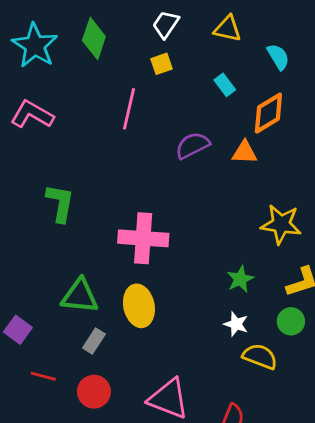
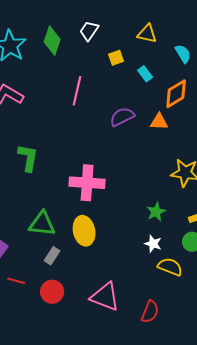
white trapezoid: (166, 24) -> (89, 31), moved
yellow square: (161, 64) -> (116, 58), moved

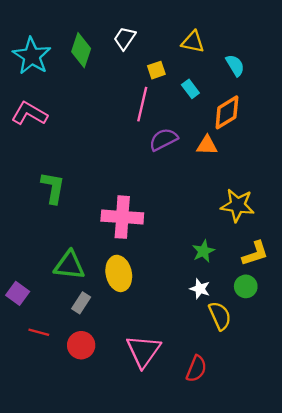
pink line: (77, 91) -> (142, 104), moved
yellow semicircle: (170, 267) -> (220, 316), turned 45
pink triangle: (105, 297) -> (143, 351), turned 44

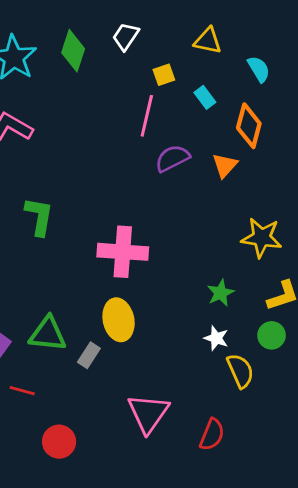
orange diamond: (227, 112) -> (249, 126), turned -44
orange triangle: (207, 145) -> (225, 165), turned -50
green triangle: (69, 265) -> (48, 334), moved
gray rectangle: (81, 303) -> (89, 355), moved
red circle: (81, 345) -> (59, 442), moved

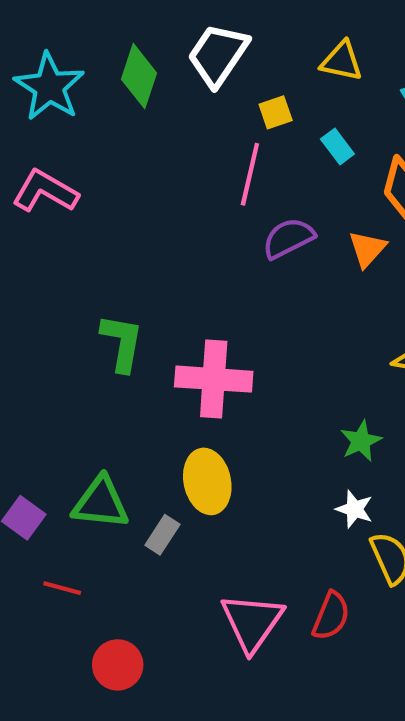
white trapezoid: (126, 36) -> (218, 55), size x1.5
green L-shape: (39, 216) -> (122, 343), moved
red semicircle: (212, 435) -> (331, 616), moved

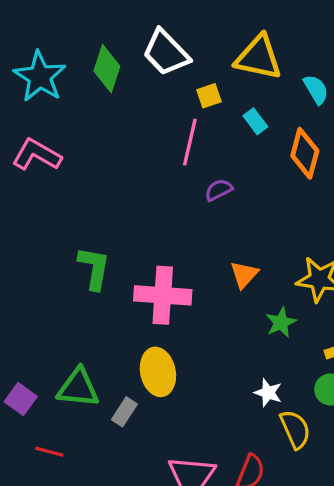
white trapezoid: (218, 55) -> (166, 53), turned -78
yellow triangle: (342, 61) -> (259, 57), size x1.5
purple semicircle: (288, 238) -> (219, 190), size x0.7
orange triangle: (367, 249) -> (244, 275), moved
green star: (361, 441) -> (281, 322), moved

